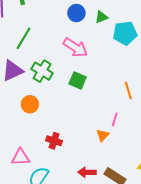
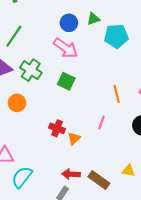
blue circle: (76, 13) -> (69, 23), moved
orange triangle: (103, 135) -> (74, 138), moved
red cross: (54, 141) -> (57, 128), moved

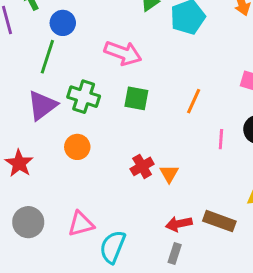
blue circle: (69, 23) -> (63, 23), moved
orange line: (117, 94) -> (194, 101), moved, turned 54
pink line: (102, 123) -> (221, 139), moved
red cross: (57, 128) -> (142, 166), turned -35

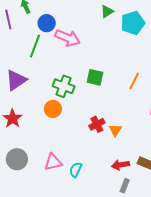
pink arrow: (123, 53) -> (68, 38), moved
green cross: (84, 97) -> (64, 86), moved
purple triangle: (42, 105) -> (16, 80), moved
cyan semicircle: (113, 247) -> (76, 170), moved, size x0.7
gray rectangle: (175, 253) -> (125, 186), moved

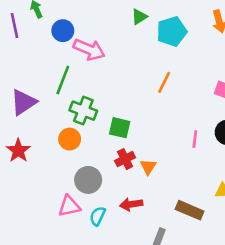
green line: (35, 46) -> (63, 80), moved
green square: (95, 77) -> (120, 128), moved
orange line: (134, 81) -> (164, 82), moved
gray circle: (17, 159) -> (88, 180), moved
red arrow: (120, 165) -> (131, 204), moved

